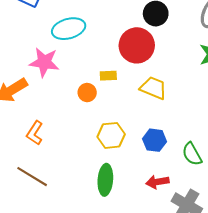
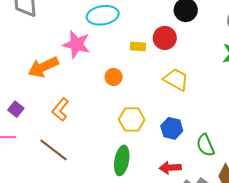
red circle: (137, 45) -> (165, 38), size x0.7
yellow rectangle: (108, 76) -> (138, 47), moved

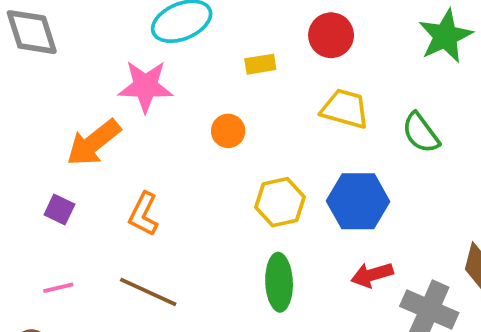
red circle: (165, 38) -> (331, 35), moved
purple square: (16, 109) -> (59, 210), moved
blue hexagon: (172, 128) -> (358, 201), size x1.4
green semicircle: (205, 145) -> (421, 133), moved

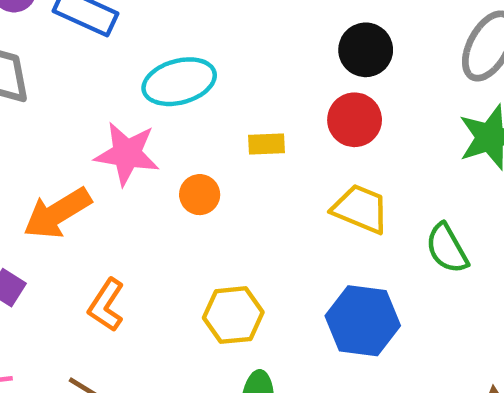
orange circle: (228, 131) -> (200, 195), moved
yellow hexagon: (280, 202) -> (233, 315), moved

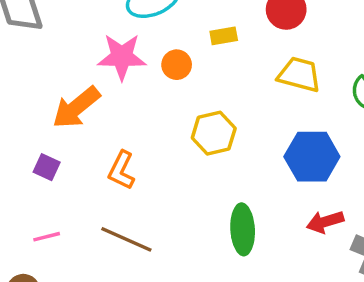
orange circle: (200, 195) -> (177, 65), moved
yellow hexagon: (233, 315) -> (214, 133), moved

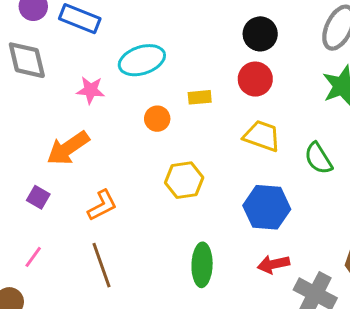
pink star: (122, 57) -> (91, 90), moved, size x0.7
orange L-shape: (121, 170) -> (102, 205), turned -148
pink line: (47, 237) -> (33, 257), turned -45
brown line: (126, 239) -> (102, 265), turned 42

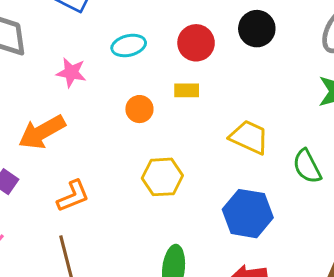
cyan ellipse: (142, 60) -> (129, 45), size x0.7
red circle: (255, 79) -> (196, 43), moved

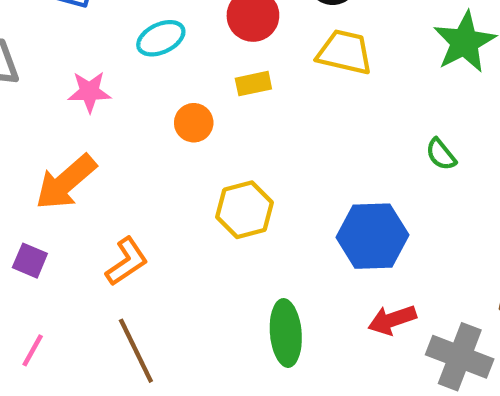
yellow trapezoid: (249, 137) -> (345, 52), moved
green semicircle: (307, 166) -> (441, 154), size x0.7

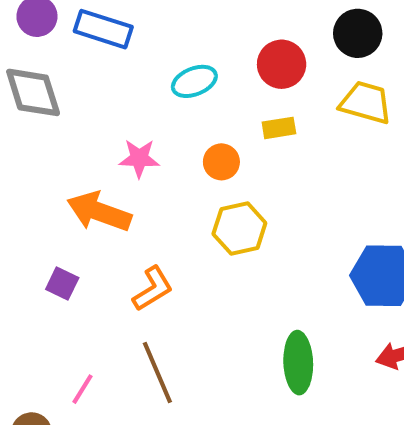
pink star: (89, 92) -> (139, 158), moved
orange arrow: (66, 182) -> (99, 212), turned 58
yellow hexagon: (244, 210) -> (239, 229), moved
pink line: (33, 350) -> (82, 389), moved

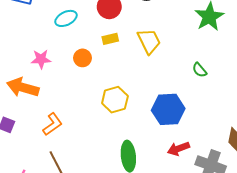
yellow trapezoid: (366, 103) -> (149, 41), moved, turned 52
yellow hexagon: (239, 229) -> (115, 100), moved

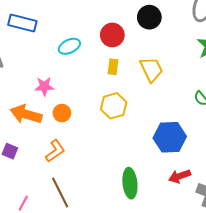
yellow rectangle: (110, 39) -> (113, 67), turned -70
orange circle: (83, 58) -> (62, 113), moved
yellow hexagon: (115, 100) -> (114, 106), moved

